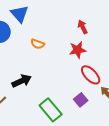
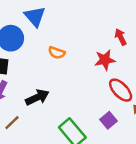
red arrow: (83, 27) -> (121, 37), moved

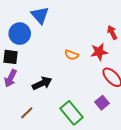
orange semicircle: (57, 53) -> (72, 55), moved
brown line: (12, 123) -> (27, 113), moved

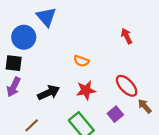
red star: (99, 52) -> (86, 90), moved

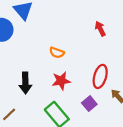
red ellipse: (127, 86) -> (100, 76), turned 60
black arrow: (49, 93) -> (25, 83), turned 114

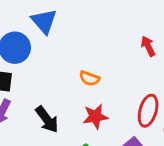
black arrow: (25, 83) -> (47, 119), turned -36

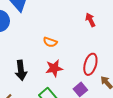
black arrow: (47, 119) -> (21, 70), turned 30

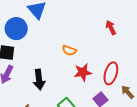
red star: (54, 68) -> (83, 72), moved

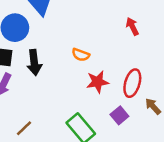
black arrow: (39, 80) -> (34, 62), moved

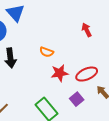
red ellipse: (132, 83) -> (87, 74), turned 50

